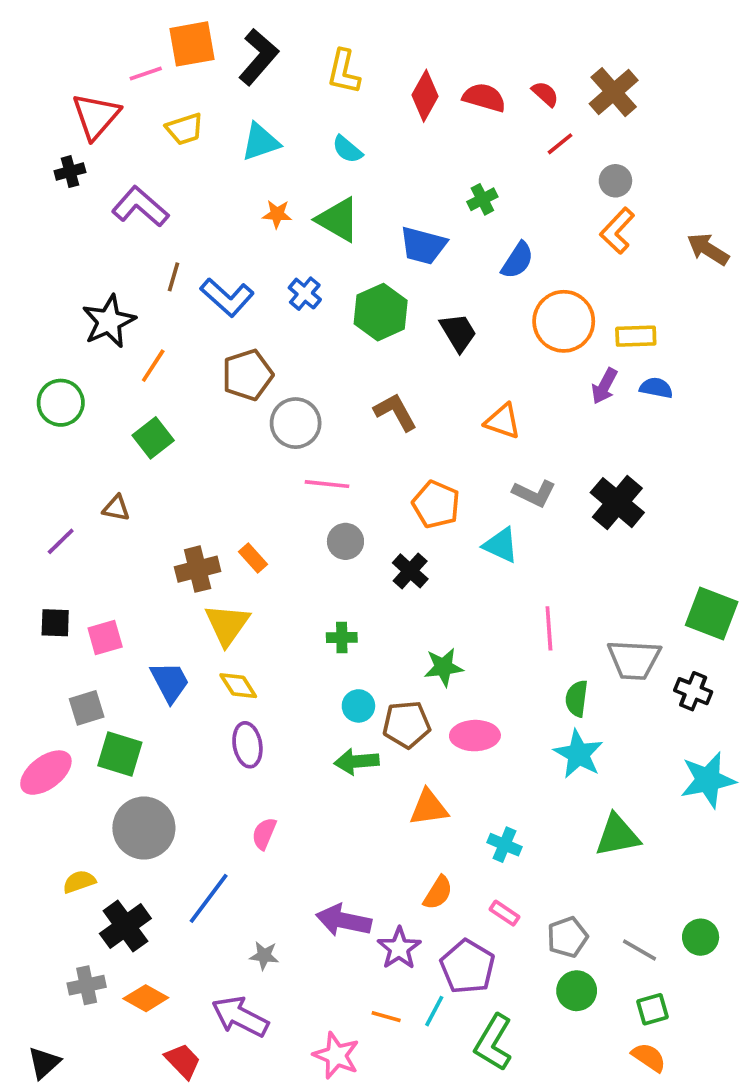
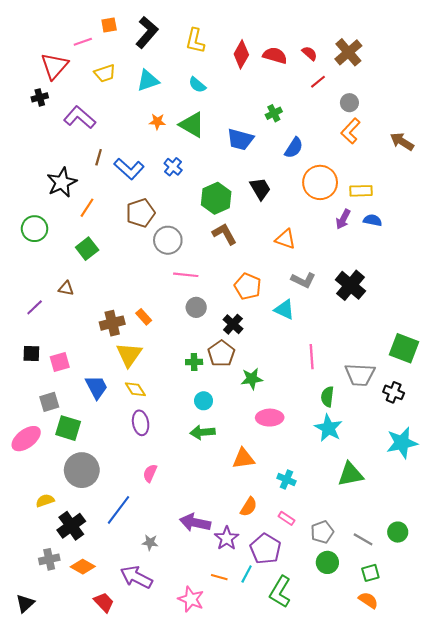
orange square: (192, 44) -> (109, 25), size x0.6
green hexagon: (381, 312) -> (216, 198), moved
brown pentagon: (407, 724) -> (221, 354), moved, turned -30

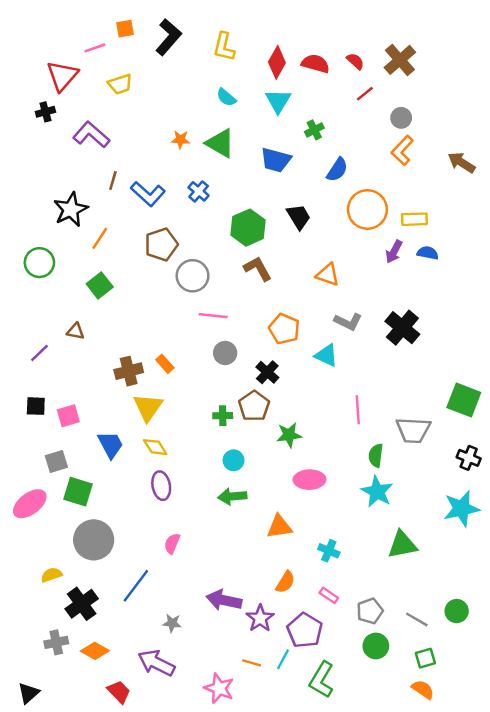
cyan triangle: (148, 81) -> (278, 101), moved, turned -40
black cross: (394, 392) -> (469, 458), moved

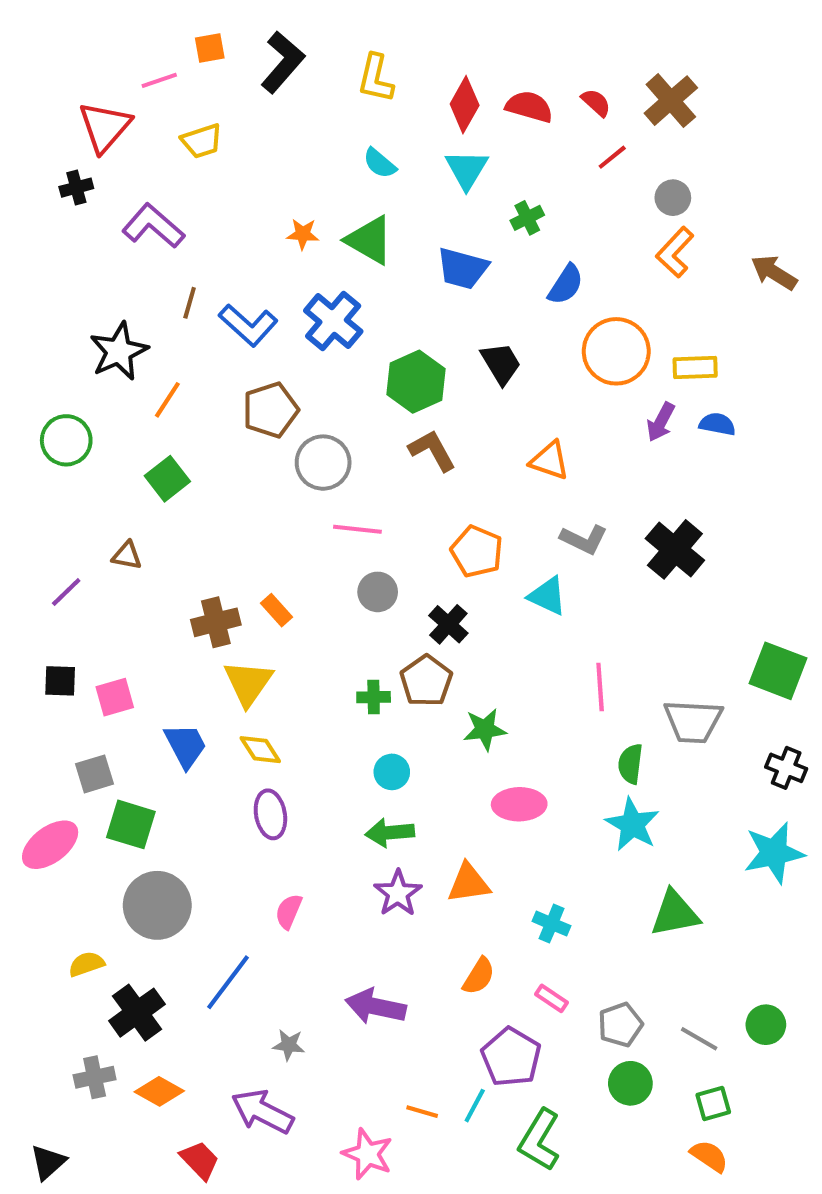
blue cross: (199, 191) -> (333, 321), size x1.6
purple star: (260, 618) -> (398, 893), moved

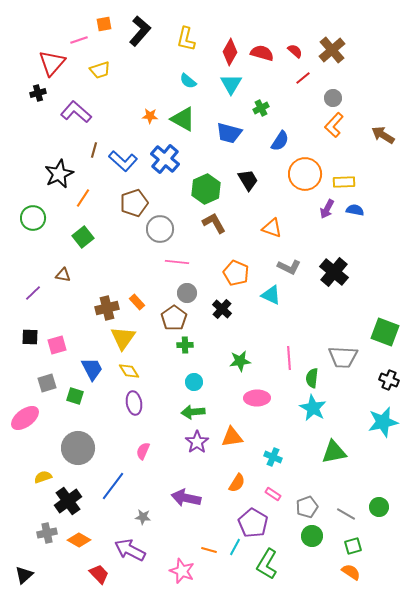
brown pentagon: (426, 681) -> (174, 318), moved
pink line: (600, 687) -> (289, 358), moved
green square: (131, 824) -> (75, 396), moved, size x0.7

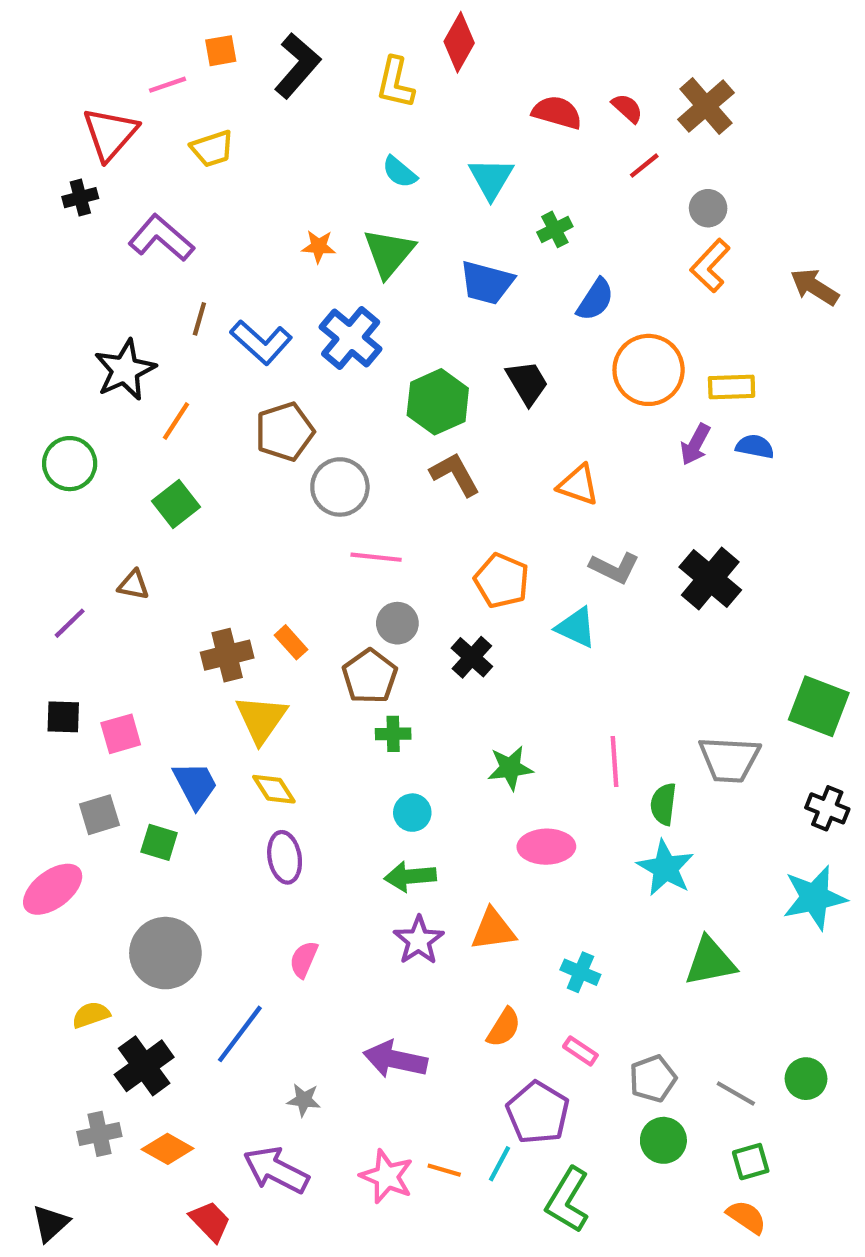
red diamond: (230, 52) -> (459, 42), moved
green triangle: (183, 119) -> (389, 253), turned 40
pink star: (182, 571) -> (387, 1177), moved

